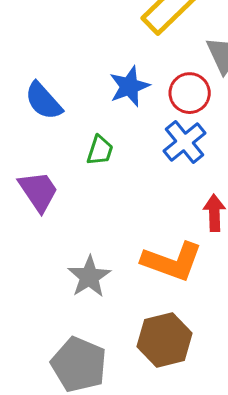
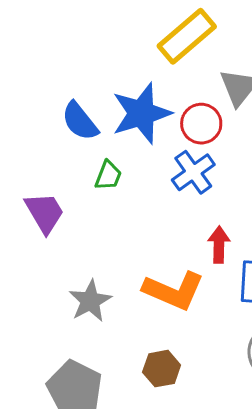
blue star: (129, 86) -> (141, 113), size x1.5
blue semicircle: (43, 101) -> (80, 121), moved
brown hexagon: (165, 340) -> (162, 369), size x0.7

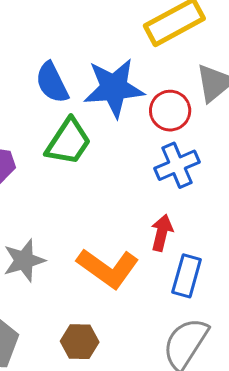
blue cross: (193, 172) -> (177, 165), moved
green trapezoid: (108, 176) -> (68, 142), size x1.6

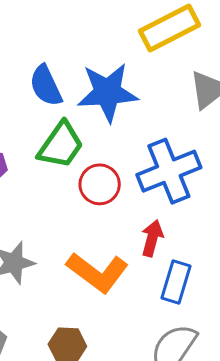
red circle: (170, 111) -> (100, 184), moved
blue cross: (177, 165) -> (169, 171), size x1.4

